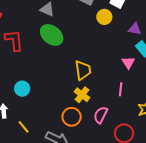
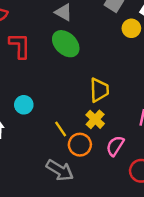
yellow line: (24, 127) -> (61, 129), moved

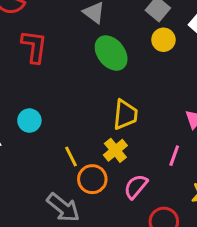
yellow circle: (131, 28) -> (163, 40), moved
green ellipse: (66, 44) -> (111, 53), moved

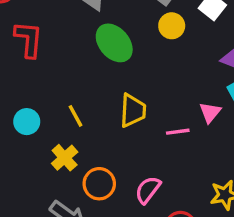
yellow cross: (115, 150) -> (65, 158), moved
pink line: (174, 156) -> (178, 132), moved, turned 65
yellow line: (71, 157) -> (76, 116), moved

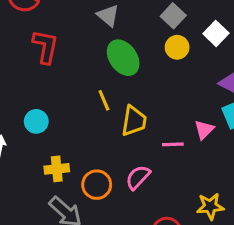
yellow line: (76, 116) -> (104, 100), moved
yellow cross: (65, 158) -> (57, 169), moved, turned 30
pink semicircle: (148, 190) -> (138, 177), moved

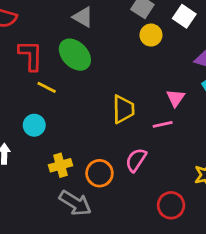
green ellipse: (123, 58) -> (75, 55), moved
yellow line: (104, 100) -> (47, 87), moved, turned -30
pink triangle: (204, 130) -> (176, 98), moved

